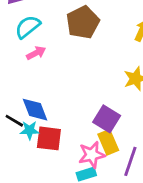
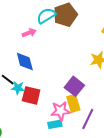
cyan semicircle: (28, 27) -> (46, 16), moved
blue diamond: (35, 110) -> (25, 62), moved

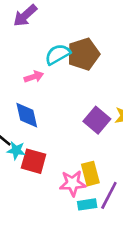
purple square: (74, 86) -> (97, 120), moved
cyan rectangle: (55, 124) -> (87, 204), moved

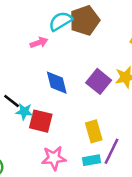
blue diamond: (27, 115) -> (57, 83), moved
pink star: (73, 183) -> (54, 158), moved

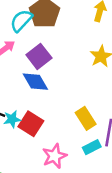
purple square: (99, 81) -> (39, 56), moved, turned 30
red square: (41, 121) -> (31, 124), turned 35

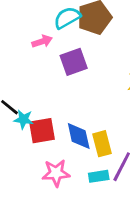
blue diamond: (35, 82) -> (79, 136), moved
red square: (31, 124) -> (42, 131), turned 30

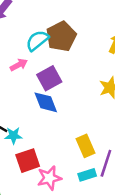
red square: (42, 131) -> (28, 161), moved
blue diamond: (79, 136) -> (46, 102), moved

